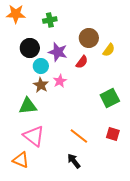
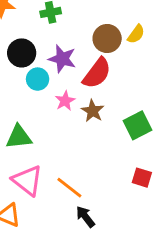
yellow semicircle: (109, 50) -> (136, 34), moved
red semicircle: (82, 62) -> (97, 73), size x1.6
brown star: (41, 85) -> (93, 111), moved
orange line: (79, 136) -> (69, 188), moved

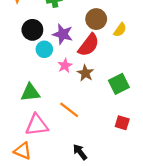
yellow semicircle: (136, 34) -> (120, 30), moved
pink triangle: (27, 180) -> (37, 125), turned -45
orange line: (69, 188) -> (69, 110), moved

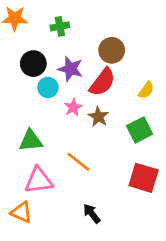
yellow semicircle: (120, 30) -> (146, 90), moved
red square: (122, 123) -> (144, 178), size x1.6

